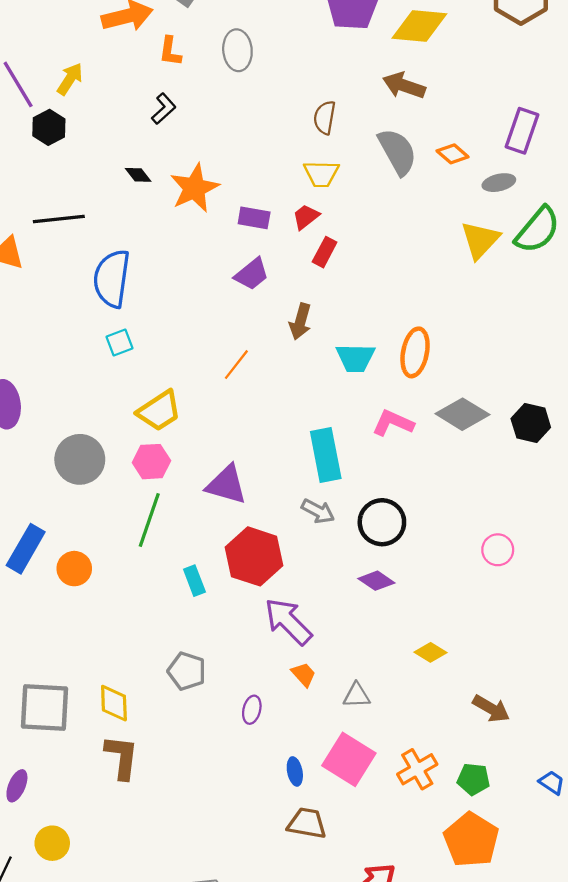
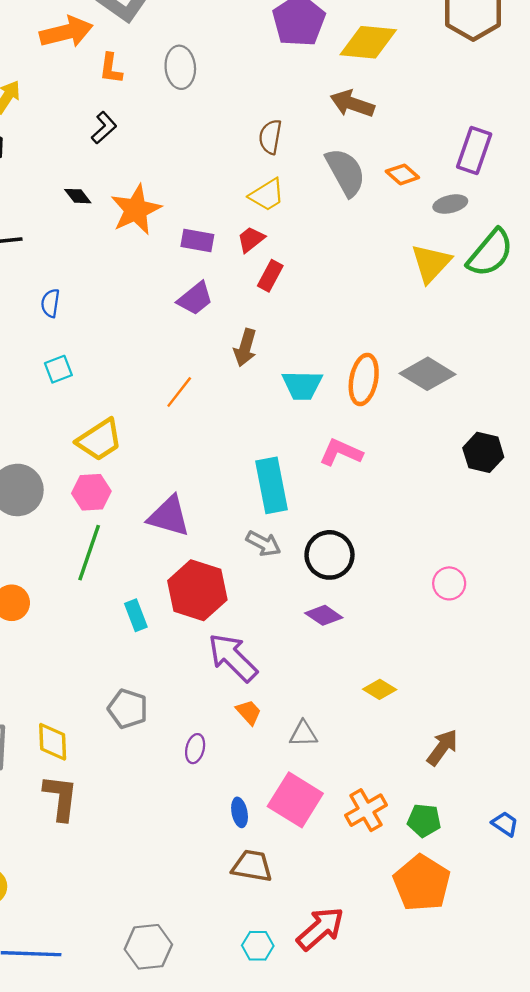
yellow trapezoid: (321, 174) -> (267, 195), turned -33
blue semicircle: (112, 279) -> (50, 303), size x0.5
gray diamond: (462, 414) -> (427, 374), moved
brown arrow: (491, 709) -> (442, 747), turned -84

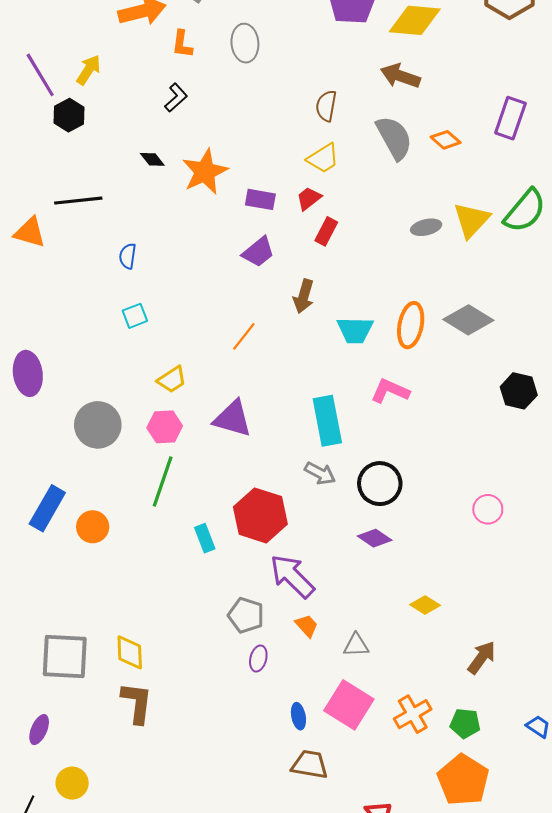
gray ellipse: (450, 204) -> (426, 227), moved
yellow trapezoid: (99, 440) -> (172, 380), size x0.7
purple triangle: (169, 516) -> (233, 419), moved
gray pentagon: (128, 709) -> (246, 615), moved

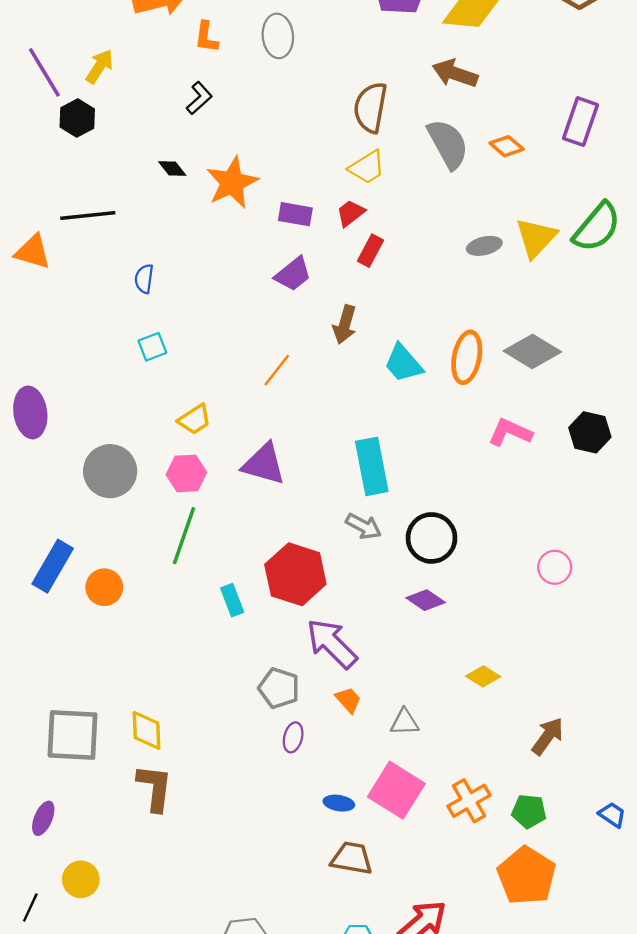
brown semicircle: (326, 106) -> (371, 107), size x1.4
cyan trapezoid: (355, 330) -> (403, 363), turned 48
pink L-shape: (390, 391) -> (510, 432), moved
blue ellipse: (298, 716) -> (339, 803), turned -70

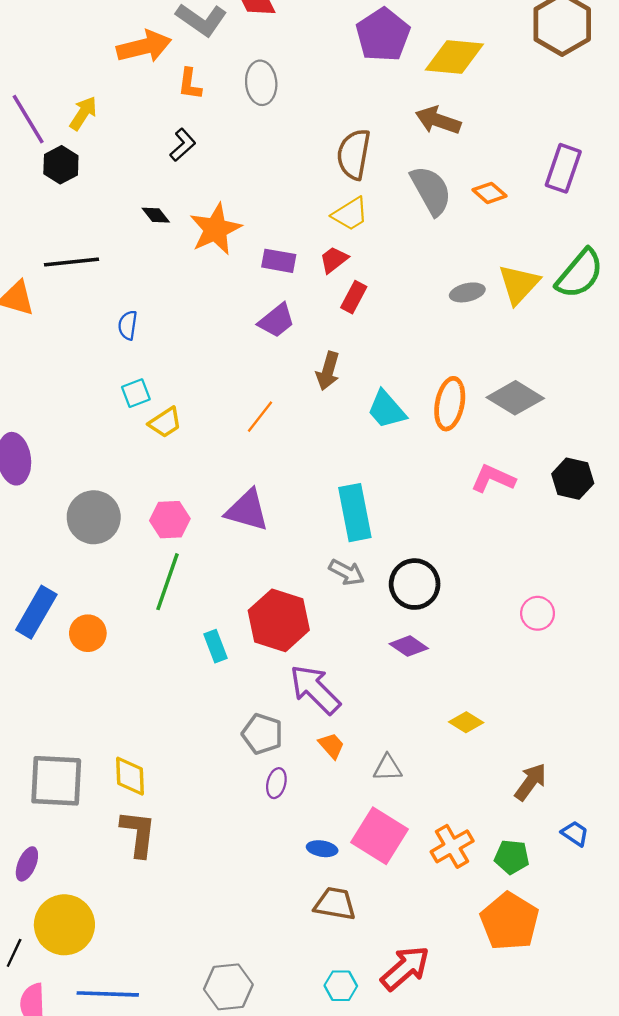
yellow trapezoid: (195, 419) -> (165, 422), moved
blue trapezoid: (612, 815) -> (575, 833), moved
yellow circle: (81, 879) -> (64, 925), size x1.6

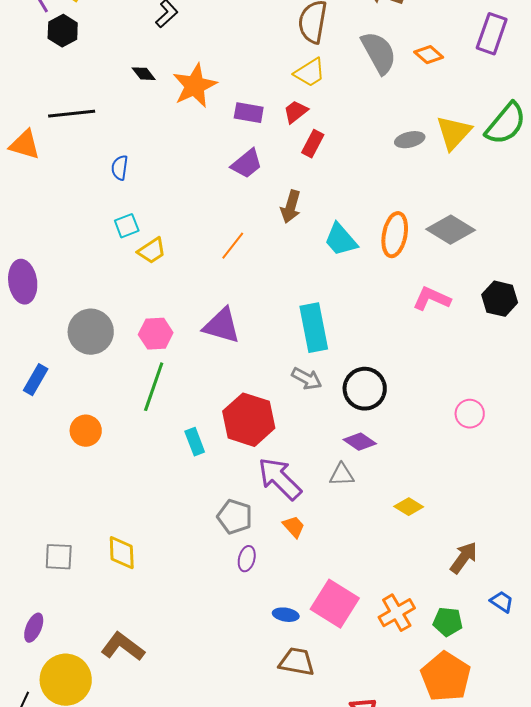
blue rectangle: (36, 612) -> (36, 380), moved, size x0.7
gray triangle: (388, 768) -> (342, 475), moved
gray square: (56, 781) -> (59, 557), size x0.6
brown L-shape: (138, 833) -> (123, 647), moved, turned -60

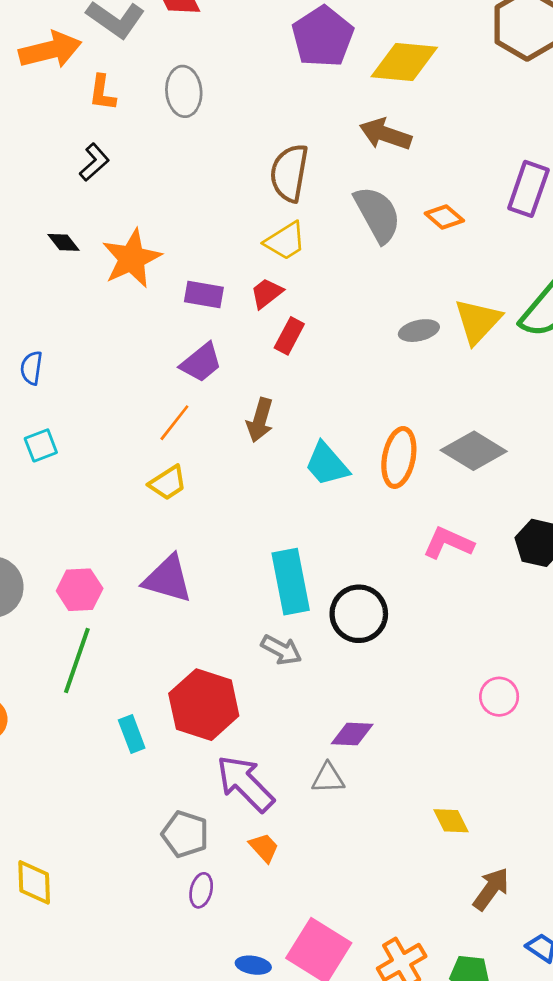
orange line: (233, 246) -> (174, 423), moved
yellow trapezoid: (152, 251) -> (168, 483), moved
black circle: (365, 389) -> (359, 614), moved
purple diamond: (360, 442) -> (352, 734), turned -32
yellow diamond: (409, 507) -> (451, 821), moved, turned 32

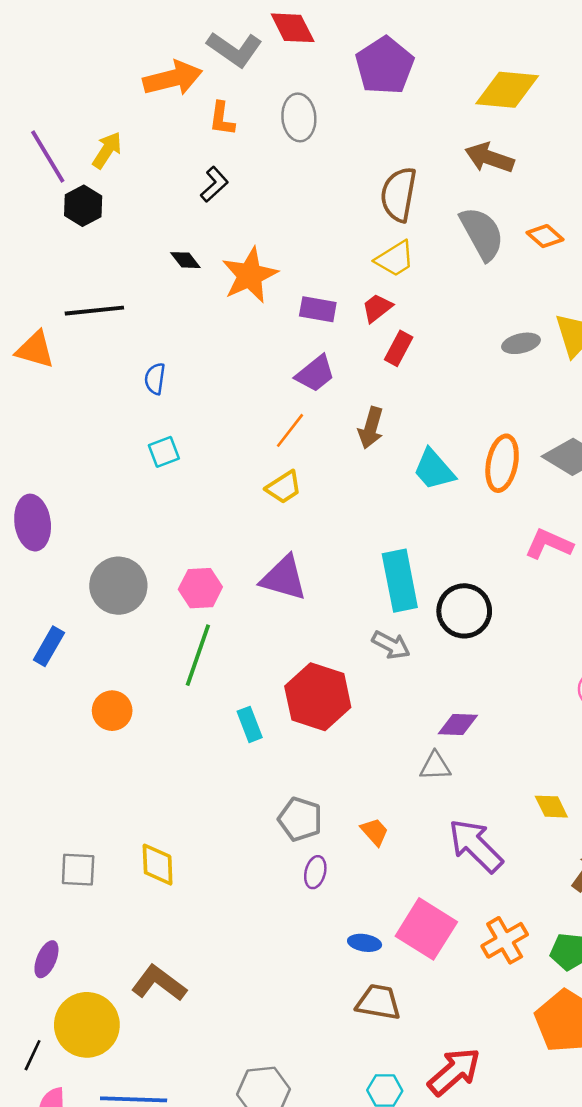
purple pentagon: (323, 37) -> (385, 66), moved
purple arrow: (245, 783) -> (476, 846), moved

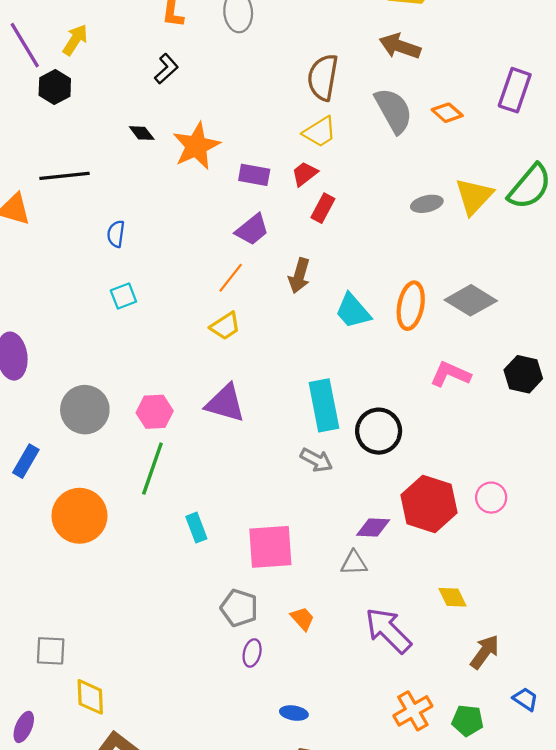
red hexagon: (318, 697) -> (429, 504), moved
orange circle: (112, 711) -> (79, 516), size x1.6
yellow diamond: (158, 865) -> (90, 697), moved
pink square: (426, 929) -> (270, 547), moved, turned -36

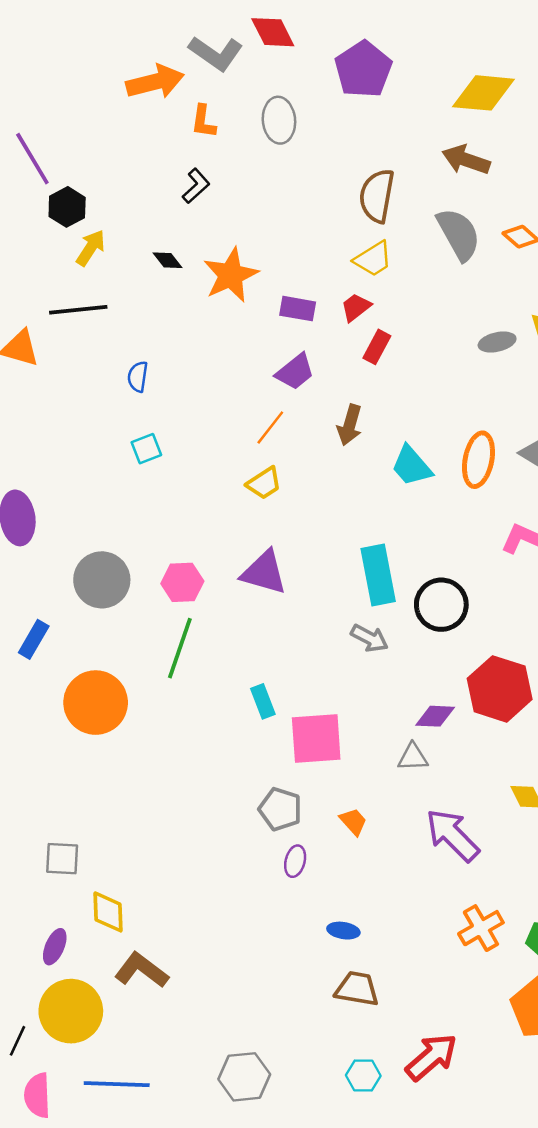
yellow arrow: (75, 40) -> (91, 248), moved
cyan rectangle: (196, 528) -> (263, 701), moved
purple ellipse: (24, 727) -> (55, 947), moved

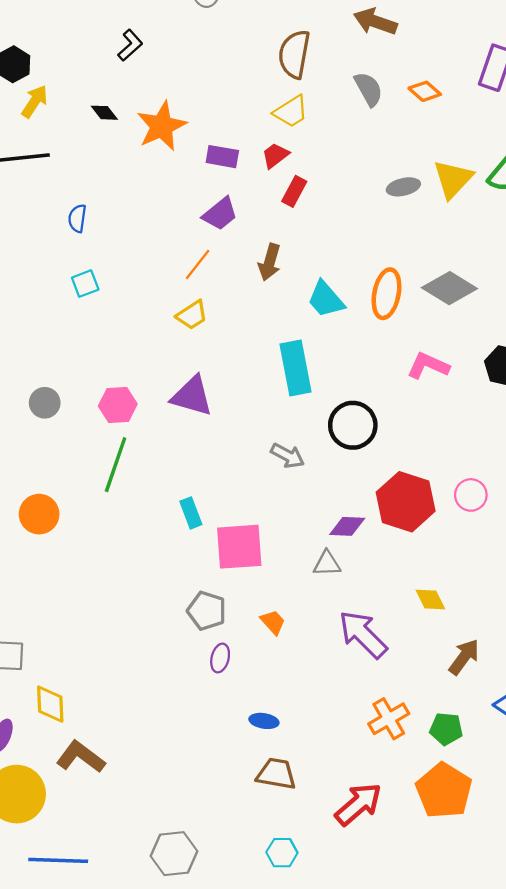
gray semicircle: (459, 234) -> (369, 89), size x0.7
cyan rectangle: (378, 575) -> (295, 368), moved
gray circle: (102, 580) -> (45, 403), size x0.6
orange circle: (96, 703) -> (39, 514), size x0.7
red arrow: (431, 1057) -> (358, 804), moved

